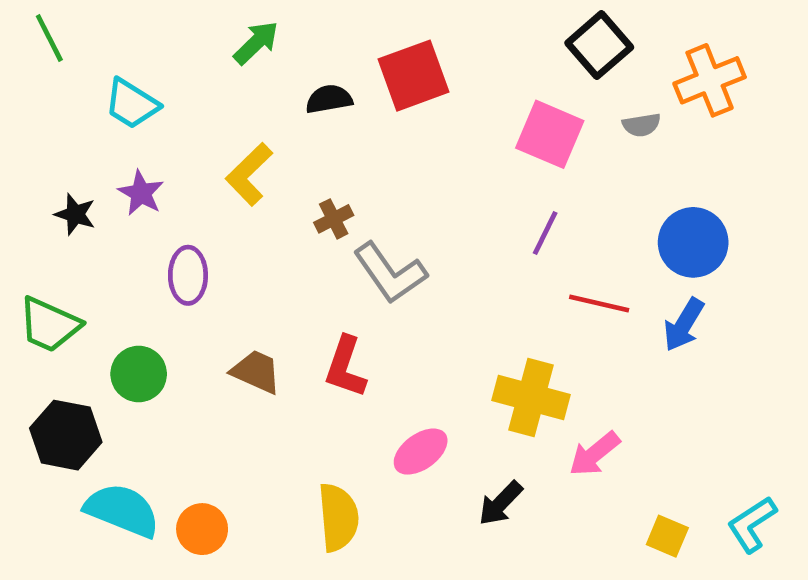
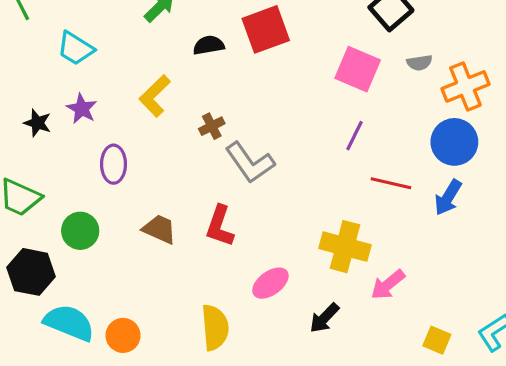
orange cross: (710, 80) -> (465, 86), moved

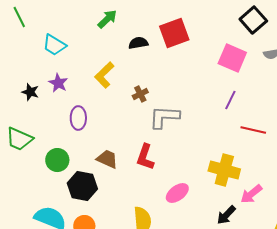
gray L-shape: (250, 163) -> (164, 117), turned 128
black hexagon: (31, 272) -> (82, 186), moved
black arrow: (324, 318) -> (226, 215), moved

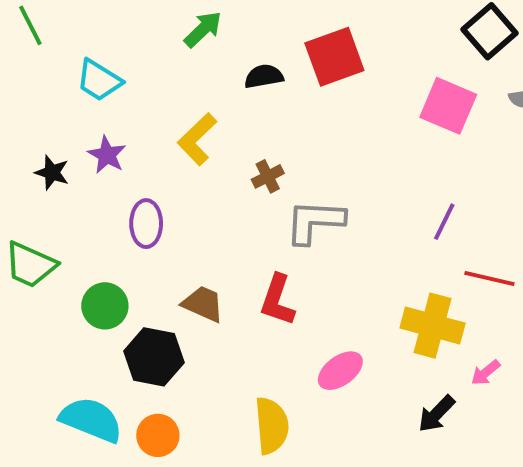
purple line: (230, 100) -> (444, 222), moved
red line: (253, 130) -> (489, 278), moved
pink arrow: (251, 194) -> (485, 373), size x0.7

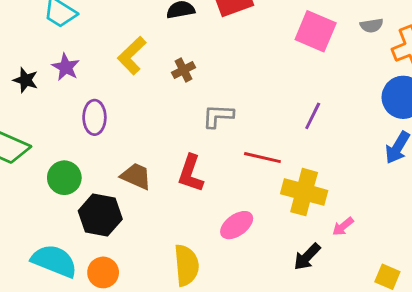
brown cross: (268, 176) -> (183, 70), moved
gray L-shape: (315, 222) -> (218, 116), size x0.7
red line: (489, 278) -> (262, 158), moved

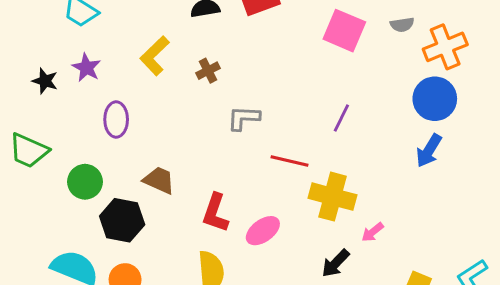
red L-shape: (191, 173) -> (215, 213), moved

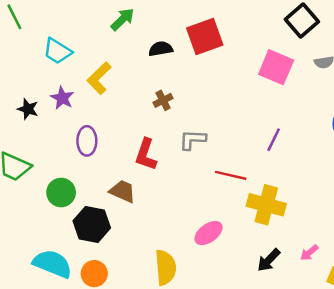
yellow L-shape: (155, 56) -> (99, 78), moved
red L-shape: (215, 213) -> (146, 154), moved
pink arrow: (373, 232) -> (309, 253), moved

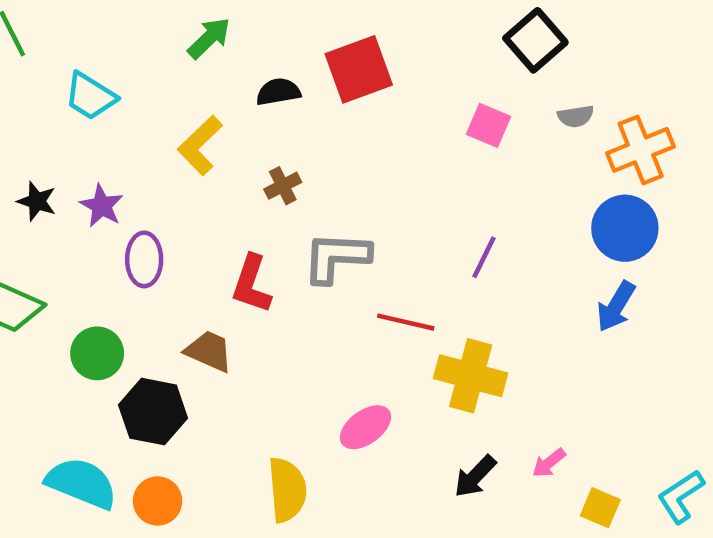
pink square: (276, 67) -> (488, 125), size x0.7
yellow L-shape: (99, 78) -> (200, 145), moved
purple star: (62, 98) -> (102, 206), moved
gray L-shape: (193, 140) -> (336, 257), size x1.4

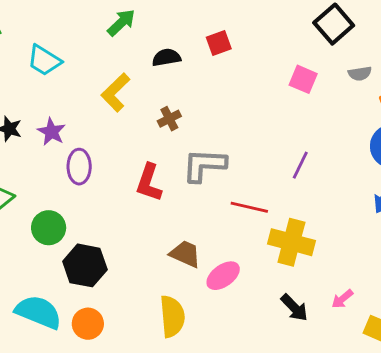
red square: (359, 69) -> (219, 43), size x0.6
brown trapezoid: (209, 351) -> (185, 254), moved
black arrow: (475, 476) -> (294, 308), turned -88

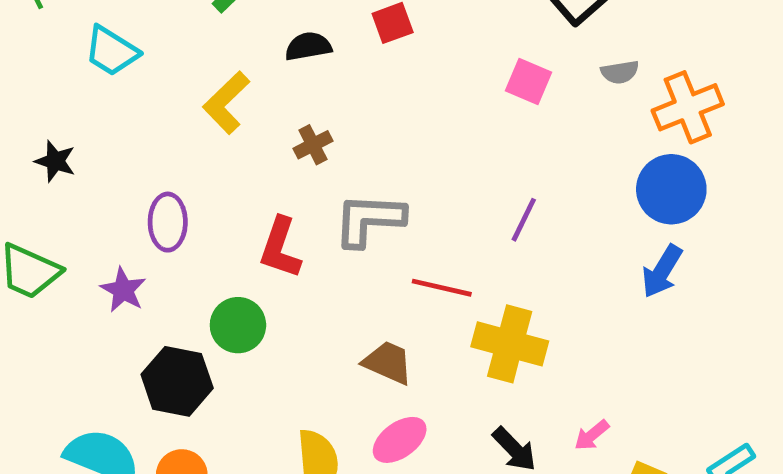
purple star: (51, 132) -> (123, 290), moved
green circle: (49, 228) -> (238, 325), moved
brown trapezoid: (185, 254) -> (388, 363), moved
pink ellipse: (223, 276) -> (400, 440), moved

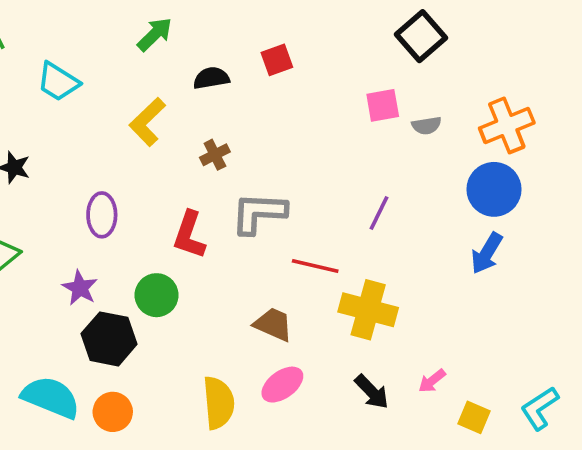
gray semicircle: (620, 72) -> (427, 125), moved
pink square: (528, 82) -> (383, 105), turned -33
purple star: (123, 290) -> (80, 288), moved

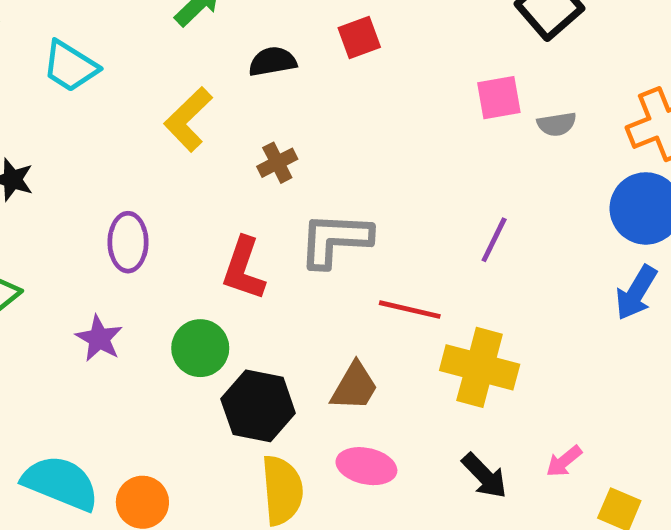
brown trapezoid: (273, 324) -> (354, 387), turned 96
black hexagon: (109, 339) -> (258, 406), moved
pink ellipse: (282, 385) -> (366, 466), turned 48

